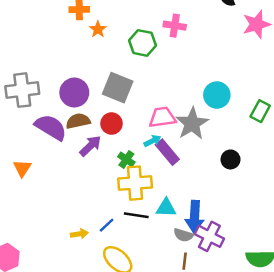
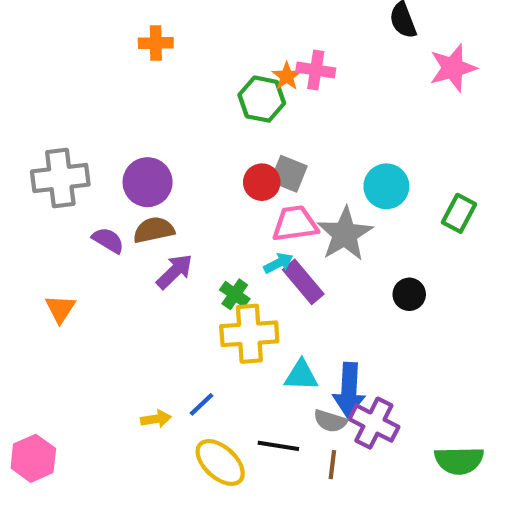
orange star: (98, 29) -> (287, 76), moved
gray square: (118, 88) -> (289, 174), moved, size x0.7
red circle: (112, 124) -> (262, 182), moved
purple semicircle: (51, 127) -> (108, 240), size x0.6
black line: (136, 215) -> (278, 446), moved

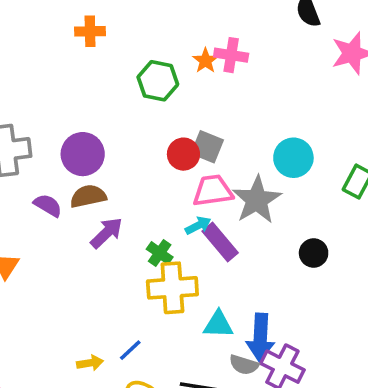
green hexagon: (262, 99) -> (158, 81), moved

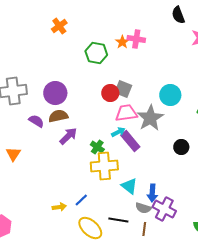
orange cross: (90, 31) -> (59, 26), turned -35
cyan triangle: (218, 324) -> (129, 186), turned 36
blue arrow: (260, 337) -> (152, 193), size x0.7

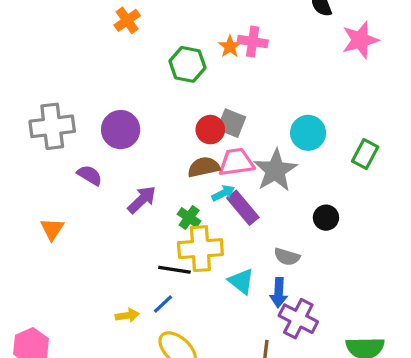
brown semicircle: (58, 116) -> (204, 167), moved
gray semicircle: (143, 208) -> (287, 257), moved
black line: (118, 220) -> (174, 270), moved

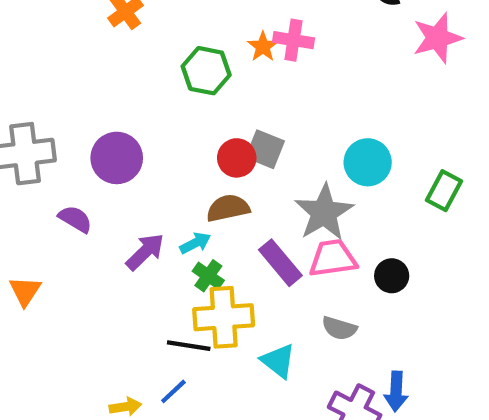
pink trapezoid: (236, 162) -> (333, 258), moved
cyan arrow: (223, 193) -> (195, 243), moved
blue arrow: (279, 293) -> (396, 391), moved

